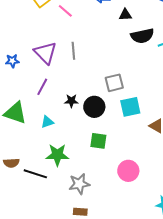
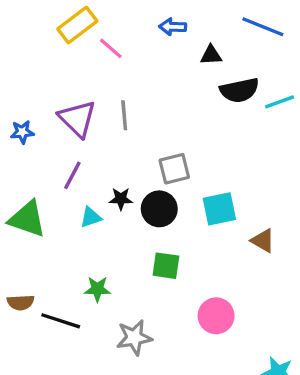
gray square: (114, 83) -> (174, 169), moved
cyan triangle: (47, 122) -> (91, 217), moved
green star: (57, 155) -> (97, 289), size x0.7

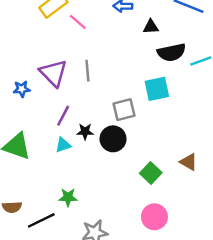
blue star: (22, 132) -> (22, 89), moved
purple line: (72, 175) -> (63, 116), moved
cyan square: (219, 209) -> (157, 89), moved
green square: (166, 266) -> (151, 173), moved, turned 35
black line: (61, 321) -> (41, 220), turned -44

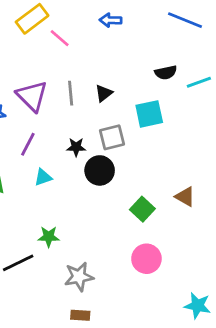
black triangle: (151, 27) -> (104, 93), moved, turned -35
black semicircle: (171, 52) -> (166, 73), size x0.7
purple line: (63, 116) -> (28, 144), moved
black star: (85, 132) -> (76, 147), moved

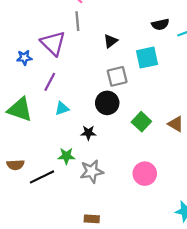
gray line: (71, 93) -> (77, 21), moved
black star: (76, 147) -> (88, 133), moved
green square: (142, 209) -> (141, 122), moved
gray star: (79, 277) -> (92, 171), moved

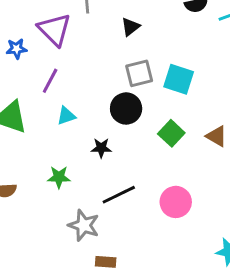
cyan square: (147, 58) -> (179, 79), moved, turned 30
green star: (66, 156) -> (59, 177), moved
gray star: (92, 171) -> (84, 225), moved, turned 30
black line: (42, 177) -> (119, 195), moved

